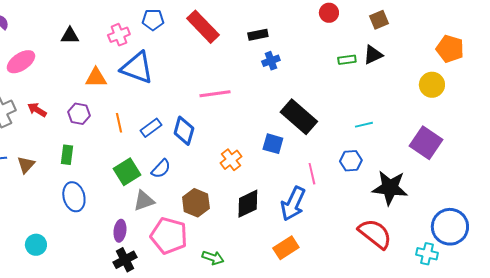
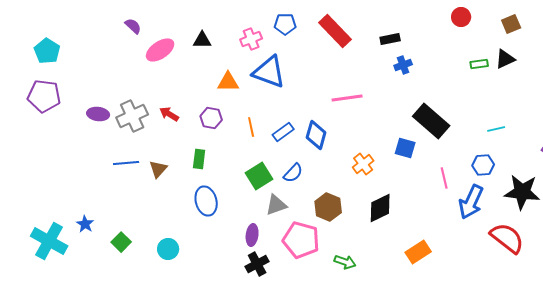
pink ellipse: (21, 62) -> (160, 50), moved
blue arrow: (293, 204) -> (471, 202), moved

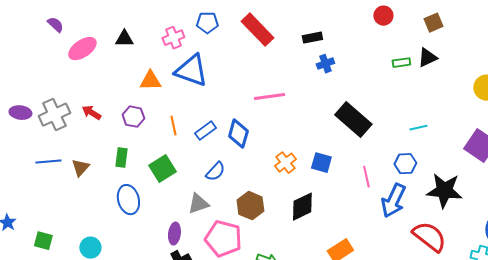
blue square: (405, 148) -> (321, 163), moved
green square: (259, 176) -> (162, 169), moved
green square: (121, 242) -> (43, 241), turned -30

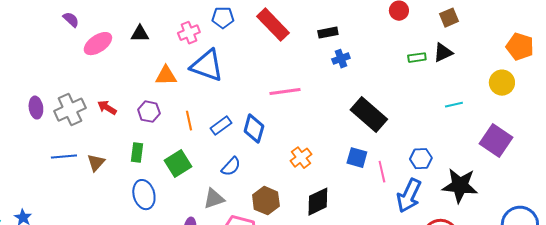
purple ellipse: (20, 113) -> (36, 108), turned 75
cyan line: (418, 128) -> (454, 105), moved
blue square: (321, 163) -> (357, 158), moved

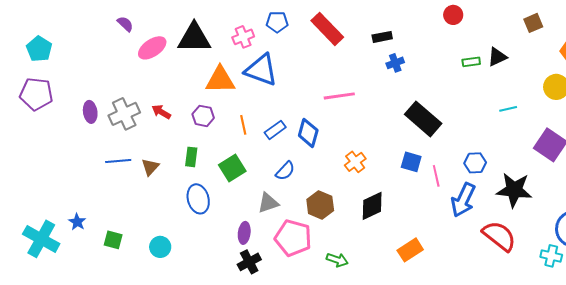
brown square: (449, 18) -> (533, 23), moved
black triangle: (140, 34) -> (194, 38), size x1.8
orange triangle: (166, 76) -> (220, 80), size x1.4

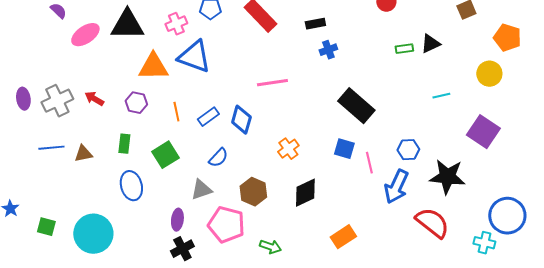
brown triangle: (150, 167) -> (83, 154), turned 36
cyan circle: (160, 247) -> (93, 234), size x1.8

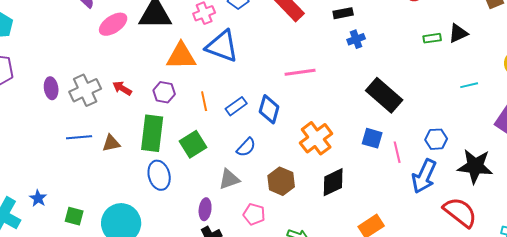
green rectangle: (124, 144) -> (152, 133), size x1.8
orange cross: (288, 149) -> (316, 138), size x1.5
pink pentagon: (226, 225) -> (254, 214), size x0.6

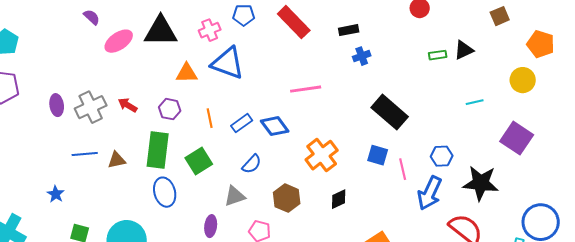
orange triangle: (181, 56) -> (187, 73), size x0.7
blue diamond: (269, 109) -> (275, 126), turned -52
black diamond: (333, 182) -> (339, 199), size x0.7
blue star: (38, 198) -> (56, 194), moved

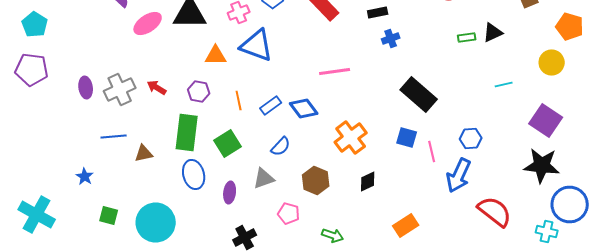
brown triangle: (117, 160) -> (144, 154), moved
black star: (481, 183) -> (542, 166), moved
purple ellipse: (211, 226) -> (230, 192), moved

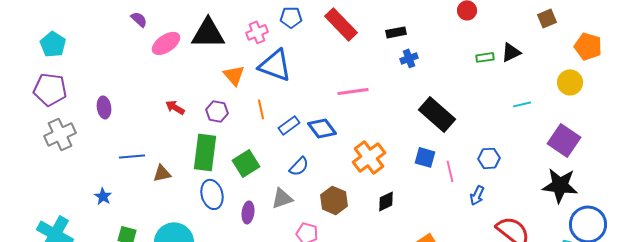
orange triangle: (216, 56) -> (234, 75), turned 50
gray cross: (120, 90) -> (60, 134), moved
orange line: (239, 100) -> (261, 109), moved
blue arrow: (459, 176) -> (477, 195), size x0.6

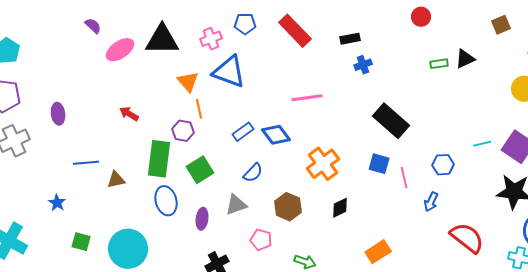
cyan line: (522, 104) -> (482, 144), moved
orange line: (261, 109) -> (199, 109), moved
purple hexagon: (217, 111) -> (183, 131), moved

